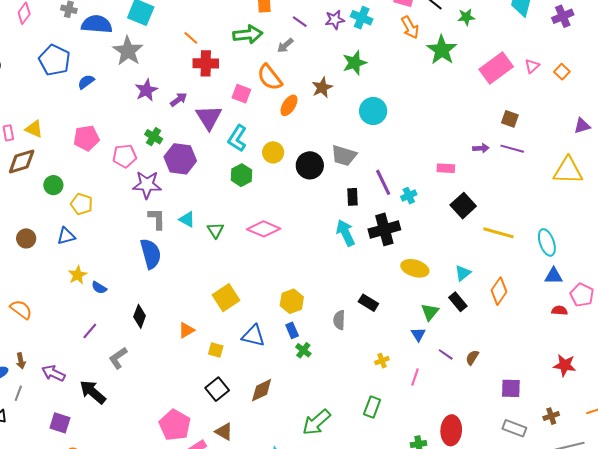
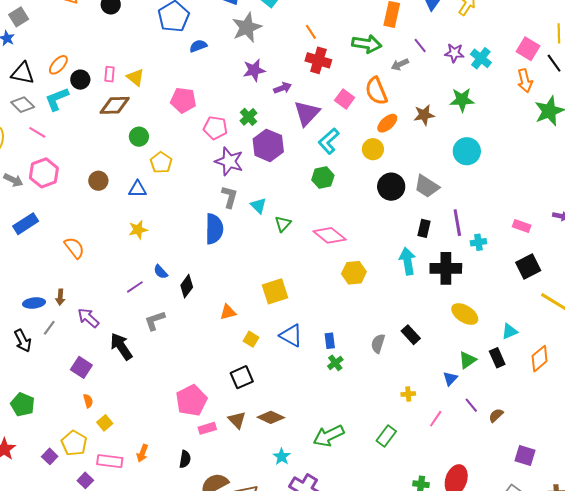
yellow circle: (273, 152) -> (373, 149), moved
blue semicircle: (99, 288) -> (161, 272), moved
yellow hexagon: (292, 301) -> (354, 273), moved
brown diamond: (262, 390) -> (271, 417), moved, turned 36

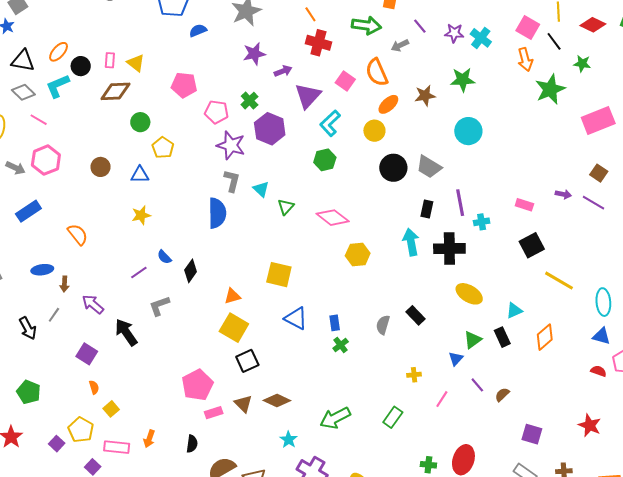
yellow square: (275, 291) -> (279, 275), turned 32
blue ellipse: (34, 303) -> (42, 270), moved
yellow square: (251, 339) -> (234, 328), moved, size x1.8

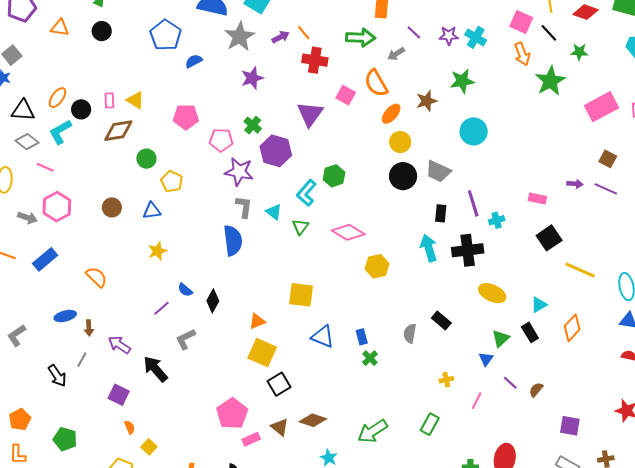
purple arrow: (283, 71) -> (281, 37), moved
cyan L-shape: (330, 123) -> (306, 193), moved
yellow circle: (374, 131) -> (400, 142), moved

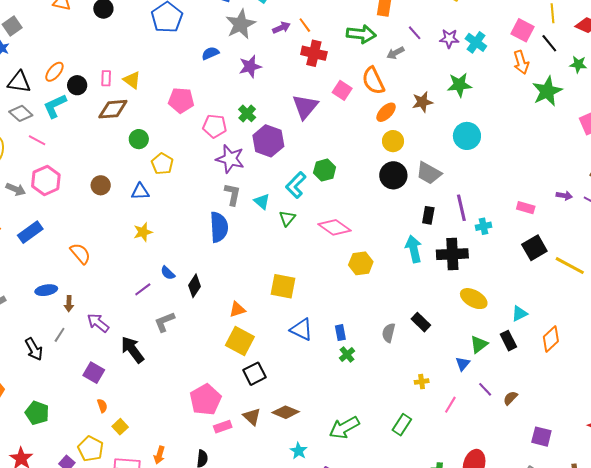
blue semicircle: (194, 61) -> (210, 53), moved
yellow line: (580, 270) -> (570, 266), moved

